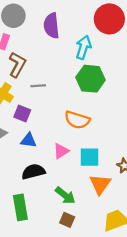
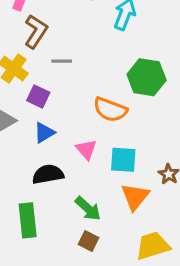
green hexagon: (91, 79) -> (147, 77), moved
blue triangle: (29, 140) -> (44, 133), turned -42
pink triangle: (61, 151) -> (86, 149), turned -42

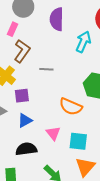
gray line: (62, 61) -> (46, 69), moved
purple square: (38, 97) -> (22, 96), turned -35

